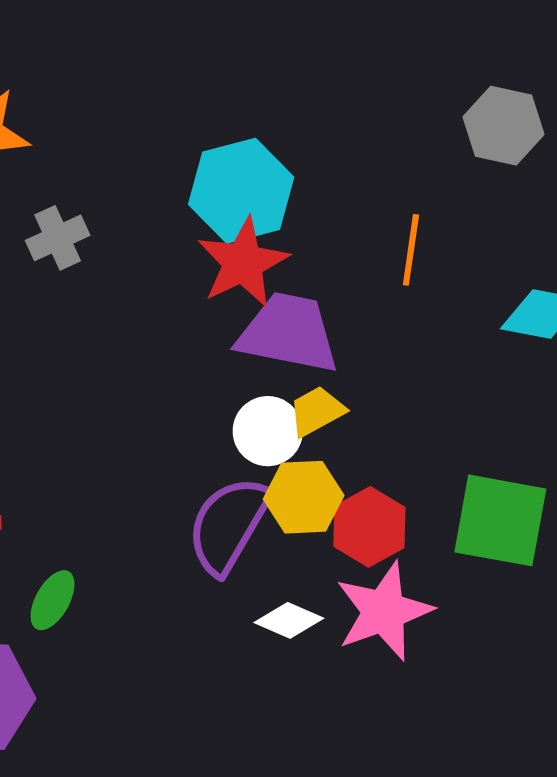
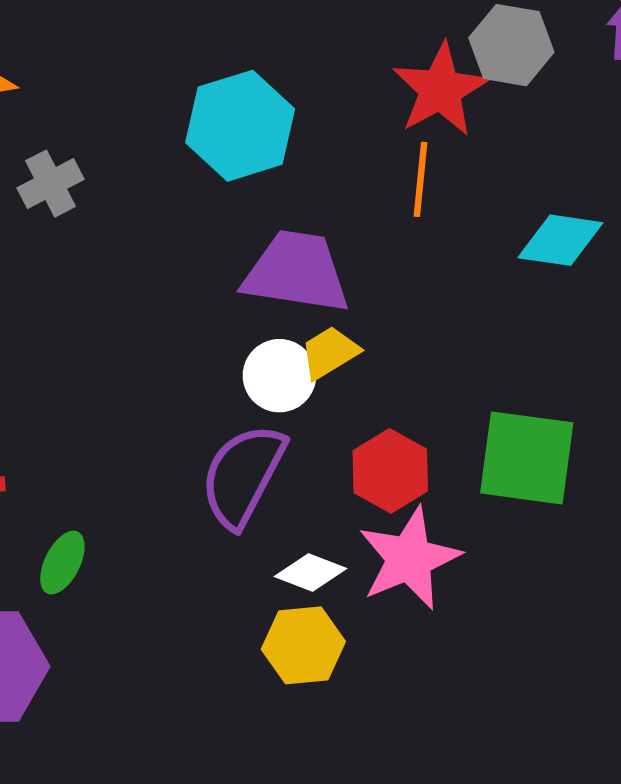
red star: (243, 263) -> (440, 90), moved
yellow hexagon: (304, 497) -> (303, 645), moved

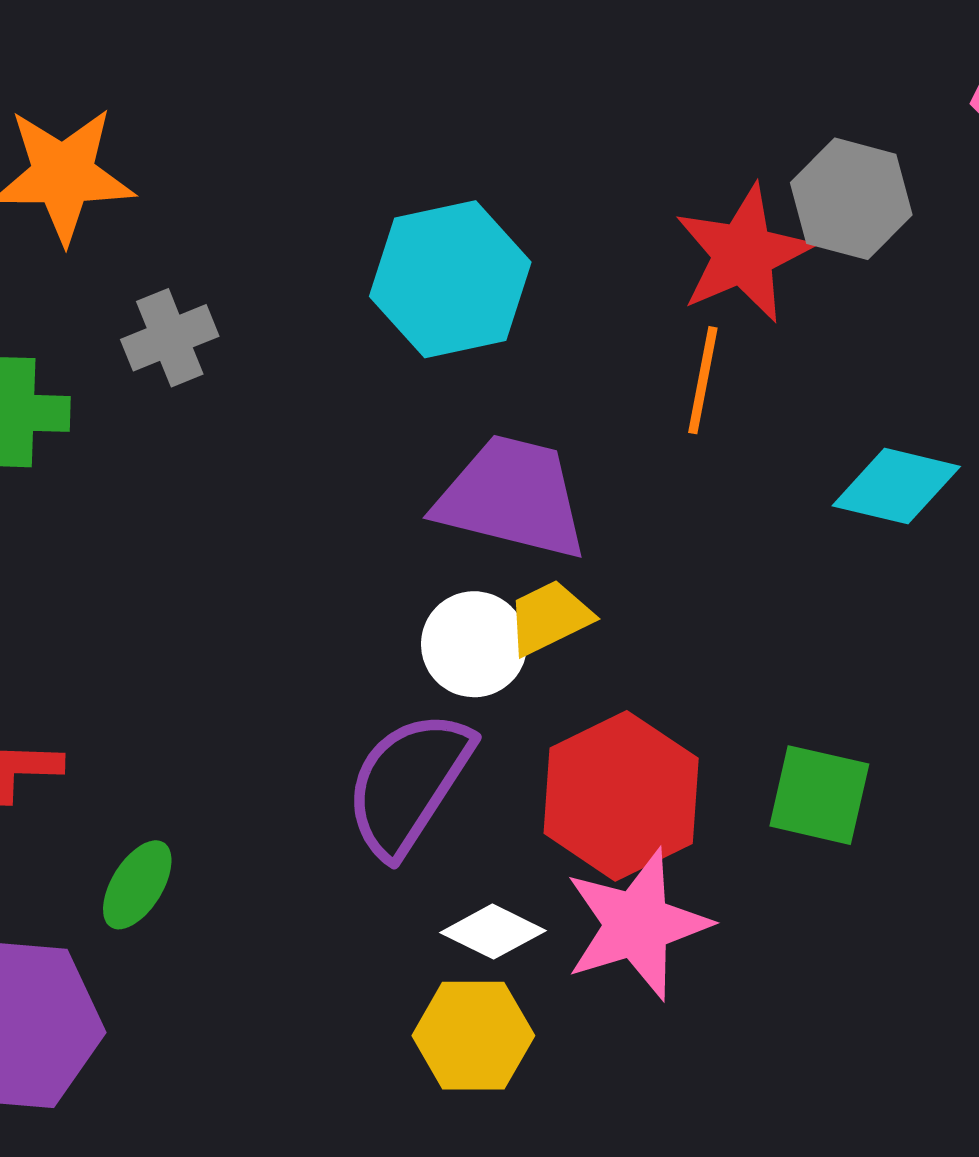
green square: (527, 458) -> (819, 795), size x0.7
red hexagon: (390, 471) -> (621, 796), size x1.4

